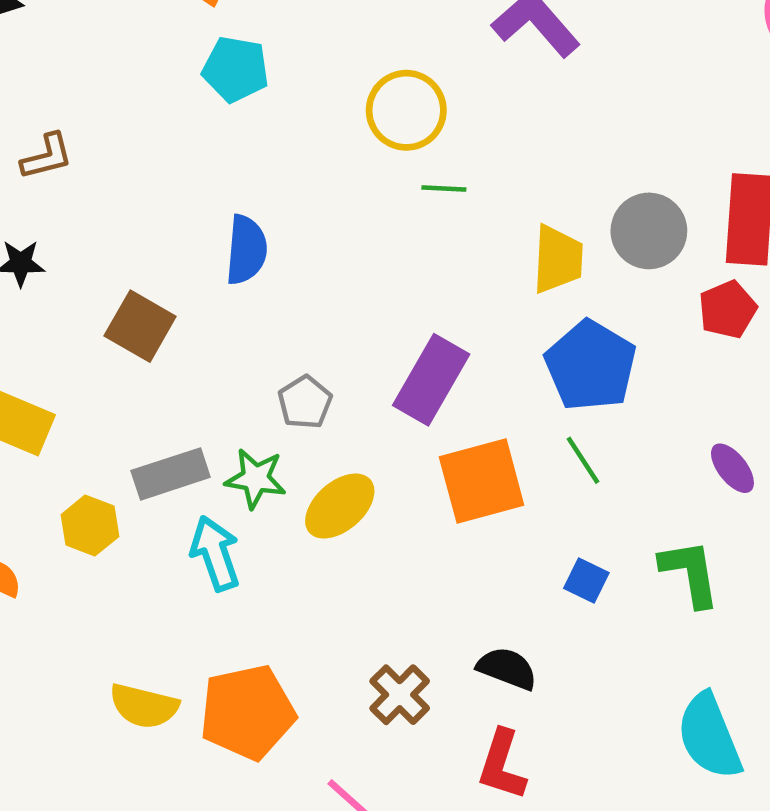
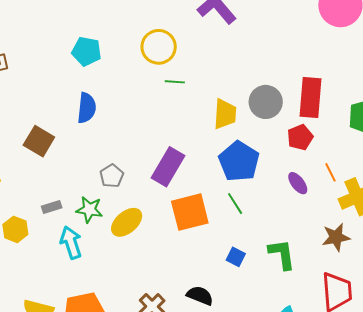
cyan pentagon: (236, 69) -> (86, 51), moved
purple ellipse: (732, 468) -> (298, 183), moved
gray rectangle: (171, 474) -> (52, 207), size x0.6

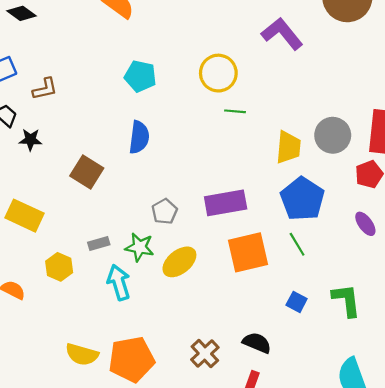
purple rectangle: (168, 167) -> (226, 203), turned 48

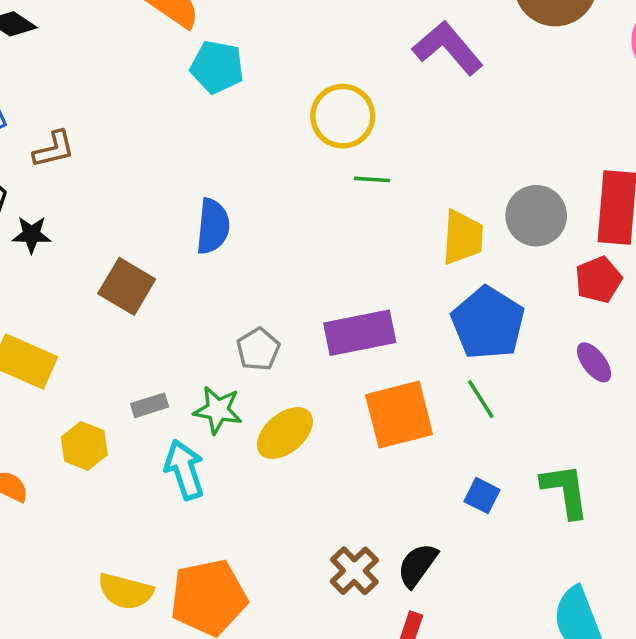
cyan pentagon: (140, 76) -> (217, 67), moved
black semicircle: (257, 343) -> (417, 565), turned -76
brown cross: (205, 354) -> (354, 571), moved

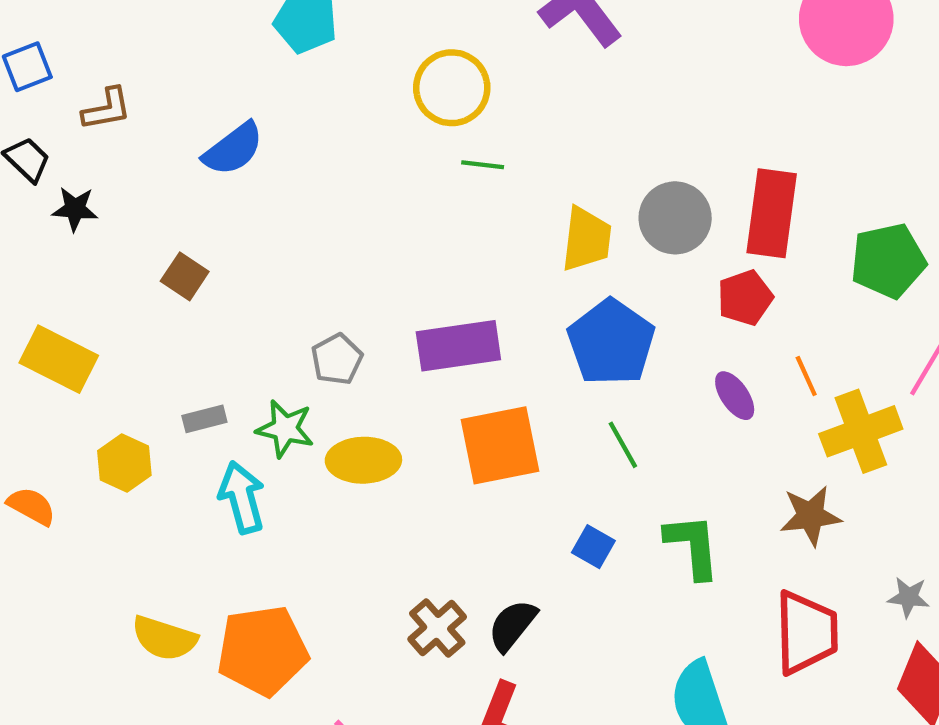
blue semicircle: (213, 226) -> (233, 149), moved, turned 44
brown square: (127, 286) -> (185, 276), size x0.7
green line: (481, 399) -> (623, 445), moved
yellow ellipse: (285, 433) -> (363, 460), turned 36

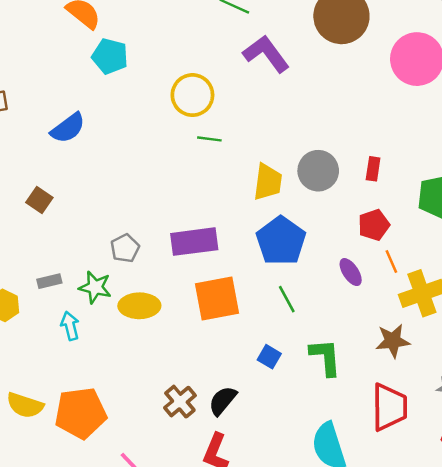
red rectangle: (772, 213) -> (373, 169), size x0.5
red pentagon: (745, 298) -> (374, 225), moved
cyan arrow: (242, 497) -> (70, 326), size x0.7

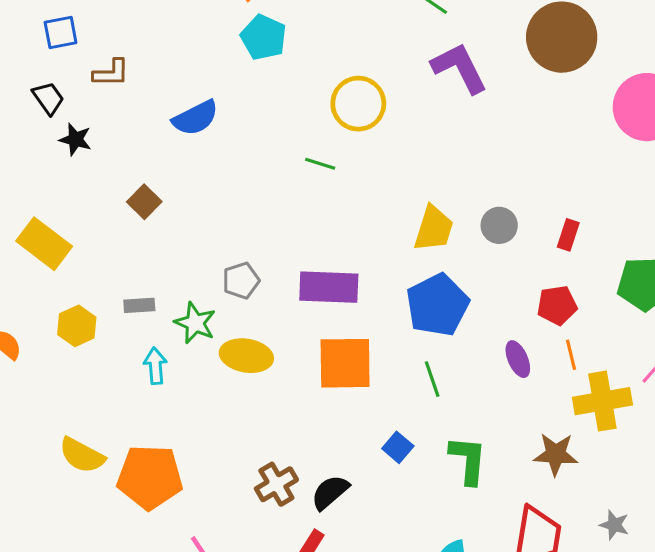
green line: (209, 139) -> (320, 164), moved
gray circle: (318, 171) -> (499, 225), size x0.7

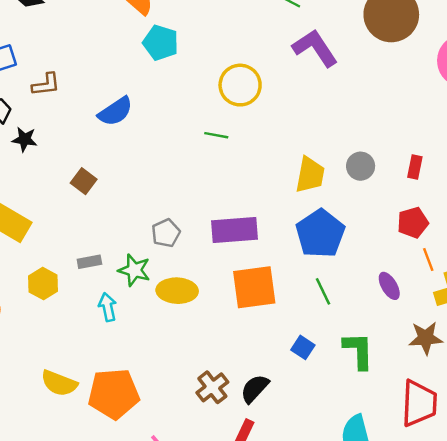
purple ellipse: (518, 359) -> (389, 286), moved

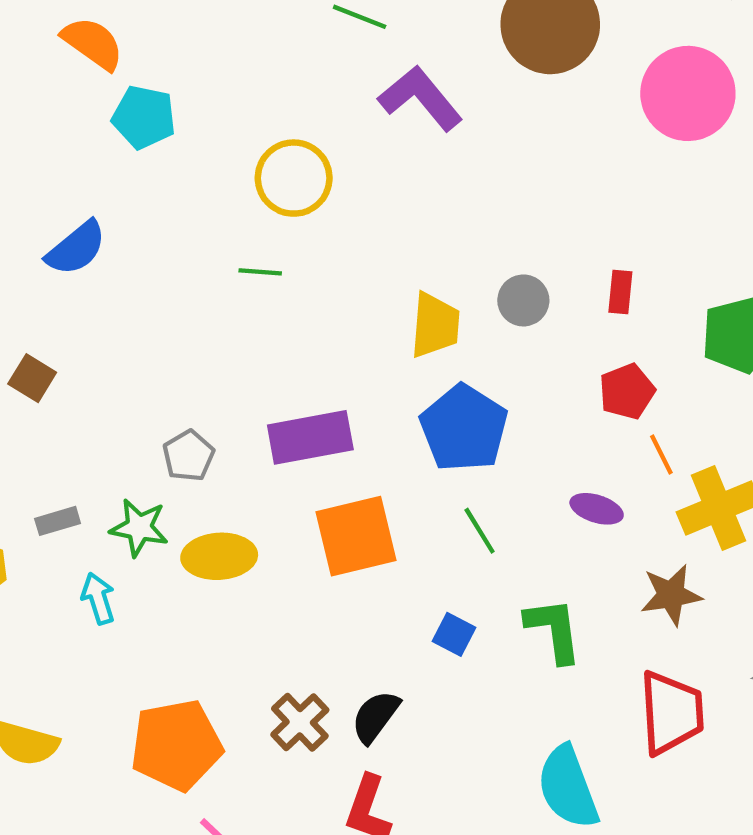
purple ellipse: (389, 286) -> (597, 509), turned -36
orange pentagon: (114, 394) -> (176, 745), moved

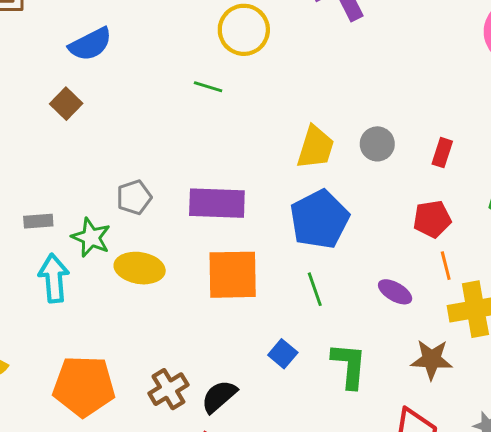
brown square: (32, 378) -> (66, 104), moved
cyan arrow: (98, 598) -> (54, 278), size x1.4

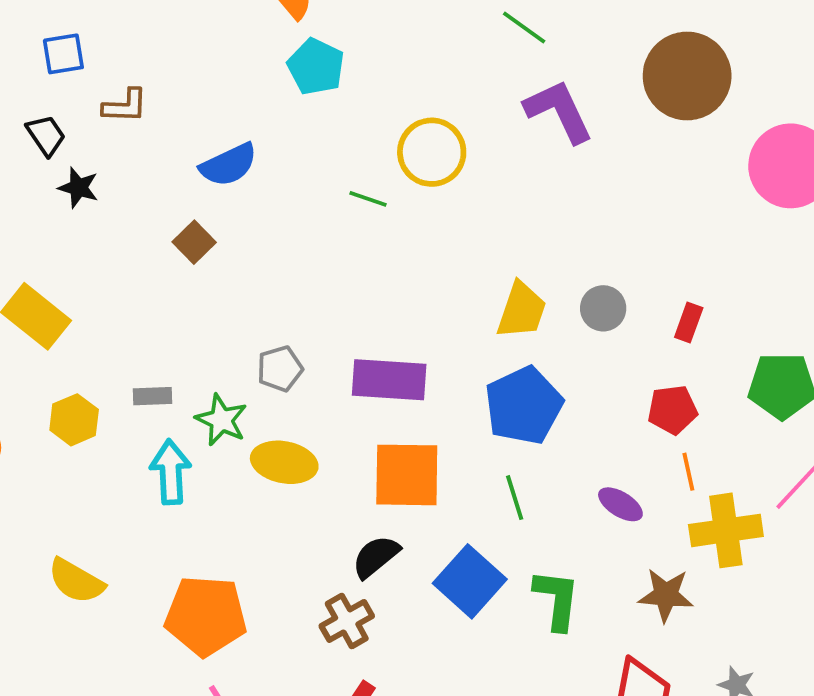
green line: (208, 87) -> (368, 199), moved
blue square: (283, 354) -> (470, 581), size x1.8
brown cross: (168, 389) -> (347, 621), moved
black semicircle: (219, 396) -> (376, 557), moved

